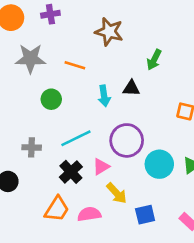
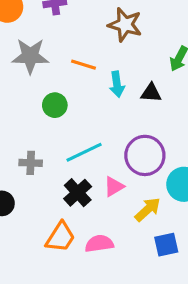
cyan arrow: (104, 96) -> (117, 84), moved
yellow arrow: (117, 193) -> (148, 209), moved, turned -90

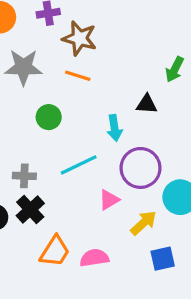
brown star: (125, 25) -> (80, 38), moved
cyan arrow: (117, 84) -> (114, 128), moved
black cross: (78, 193) -> (30, 209), moved

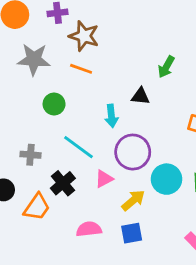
cyan line: (79, 165) -> (79, 147), turned 60
black cross: (30, 209) -> (63, 183), moved
orange trapezoid: (55, 251) -> (37, 207), moved
blue square: (163, 259) -> (132, 233), moved

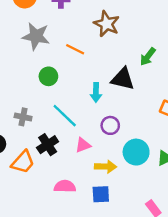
brown star: (84, 36) -> (107, 24), moved
black triangle: (140, 96) -> (123, 79), size x1.5
purple circle: (133, 152) -> (110, 125), size x0.6
yellow arrow: (133, 200) -> (106, 167), turned 35

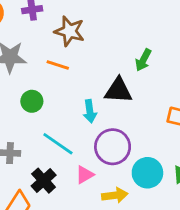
brown star: (107, 24) -> (70, 31), moved
purple circle: (110, 125) -> (113, 147), size x1.6

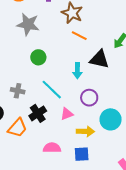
orange line: (58, 65) -> (79, 36), moved
purple circle: (113, 147) -> (89, 98), size x0.7

